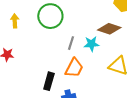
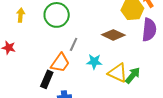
cyan star: (91, 44) -> (94, 62), moved
orange trapezoid: (74, 68) -> (60, 63), moved

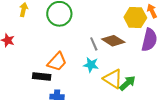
gray line: (74, 44) -> (94, 44), moved, turned -56
black rectangle: (47, 79) -> (42, 76), turned 66

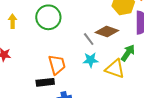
orange trapezoid: (57, 62) -> (57, 65), turned -45
green arrow: (127, 83) -> (128, 53), moved

